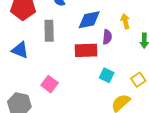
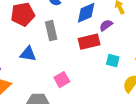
purple semicircle: (107, 37) -> (106, 25), turned -120
pink square: (50, 84) -> (62, 80), turned 35

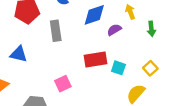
red rectangle: (89, 42) -> (96, 60), moved
blue triangle: (28, 54) -> (19, 54), moved

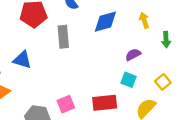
purple semicircle: (114, 30) -> (133, 55), moved
red rectangle: (96, 60) -> (105, 103), moved
pink square: (63, 84) -> (66, 104), moved

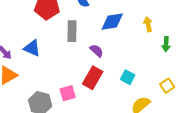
purple semicircle: (133, 55) -> (96, 51), moved, turned 64
yellow square: (163, 82) -> (167, 86), moved
red rectangle: (105, 103) -> (93, 78), moved, turned -60

